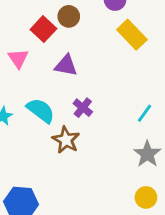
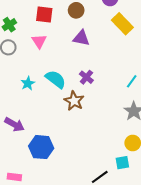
red square: (43, 29) -> (44, 14), moved, turned -36
purple triangle: (66, 66) -> (81, 38), moved

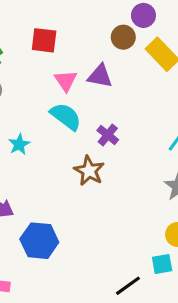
brown circle: (76, 10) -> (123, 37), moved
pink triangle: (39, 41) -> (66, 81), moved
cyan semicircle: (56, 79) -> (66, 116), moved

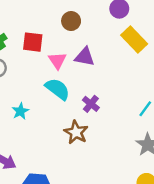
brown circle: (123, 37) -> (71, 21), moved
red square: (44, 40) -> (33, 42), moved

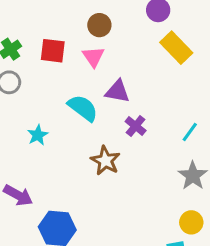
purple triangle: (85, 57) -> (117, 91), moved
pink triangle: (57, 61) -> (93, 57), moved
purple cross: (91, 104) -> (136, 126), moved

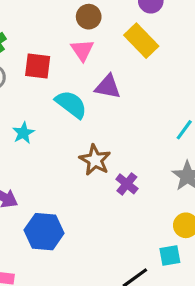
yellow rectangle: (176, 48) -> (141, 41), moved
red square: (53, 51) -> (38, 66), moved
purple cross: (136, 126) -> (127, 184), moved

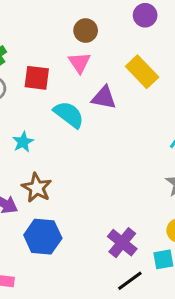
yellow rectangle: (141, 41) -> (142, 72), moved
brown star: (95, 160) -> (37, 188), moved
purple cross: (127, 184) -> (122, 243), moved, size x1.4

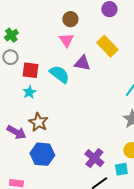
red square: (37, 78) -> (30, 70), moved

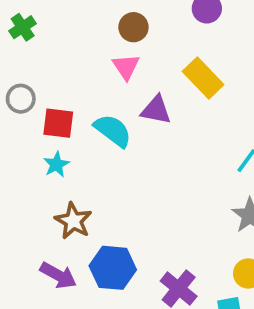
green cross: (11, 35) -> (23, 27), moved
purple arrow: (16, 132) -> (58, 275), moved
blue hexagon: (42, 154) -> (113, 268), moved

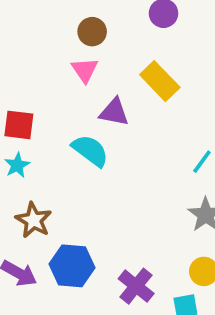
cyan semicircle: (113, 131) -> (90, 151), moved

